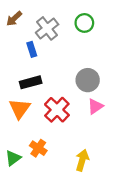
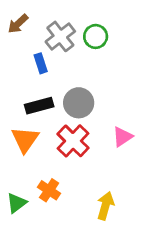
green circle: (84, 23) -> (96, 36), moved
gray circle: (88, 80) -> (79, 103), moved

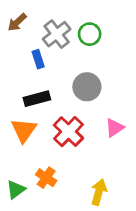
gray circle: (79, 103) -> (87, 87), moved

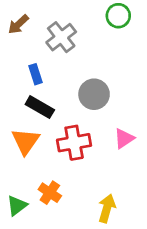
green circle: (90, 34) -> (118, 16), moved
blue rectangle: (38, 59) -> (35, 74), moved
black rectangle: (37, 99) -> (40, 107), turned 45
red cross: (68, 132) -> (74, 143), turned 36

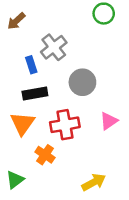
gray cross: (61, 37) -> (54, 47), moved
black rectangle: (40, 107) -> (35, 93), turned -40
orange cross: (50, 193) -> (45, 155), moved
yellow arrow: (107, 208) -> (94, 182), turned 45

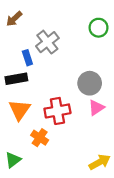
green circle: (104, 14) -> (99, 28), moved
gray circle: (82, 82) -> (90, 83), moved
black rectangle: (35, 93) -> (16, 79), moved
yellow arrow: (94, 182) -> (100, 162), moved

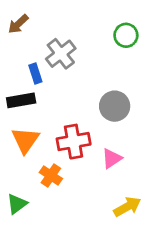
pink triangle: (96, 108) -> (112, 159), moved

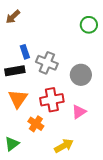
gray cross: (61, 54) -> (47, 63), moved, turned -30
yellow arrow: (127, 207) -> (64, 146), moved

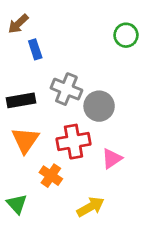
blue rectangle: (25, 52) -> (35, 49), moved
gray circle: (81, 75) -> (99, 106), moved
green triangle: (12, 144) -> (17, 204), turned -35

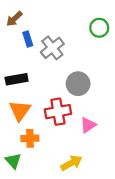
gray cross: (66, 89) -> (52, 48), moved, turned 30
orange cross: (51, 176) -> (30, 138), moved, turned -36

